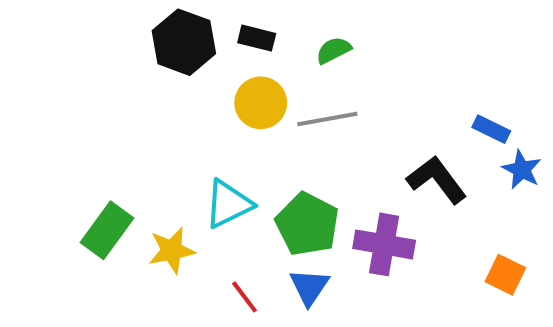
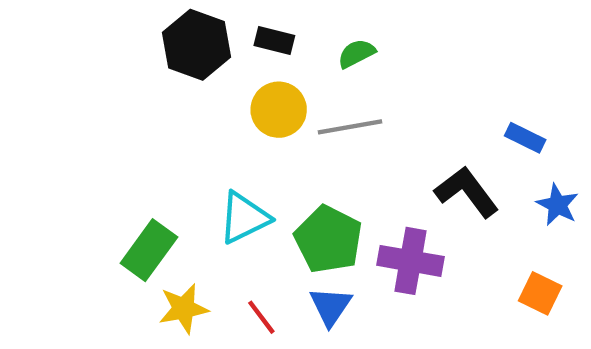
blue star: (522, 170) -> (557, 205), moved
green rectangle: (107, 230) -> (149, 250), moved
yellow star: (172, 250) -> (184, 309), moved

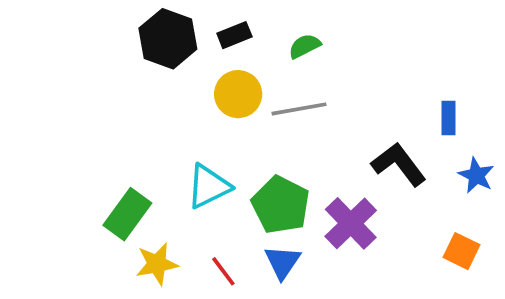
black rectangle: (274, 40) -> (234, 35), turned -36
blue rectangle: (525, 138) -> (449, 118), turned 64
purple cross: (410, 261) -> (351, 223), turned 36

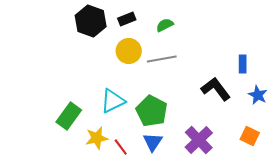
purple cross: (351, 223) -> (199, 140), moved
yellow star: (157, 264) -> (97, 138), moved

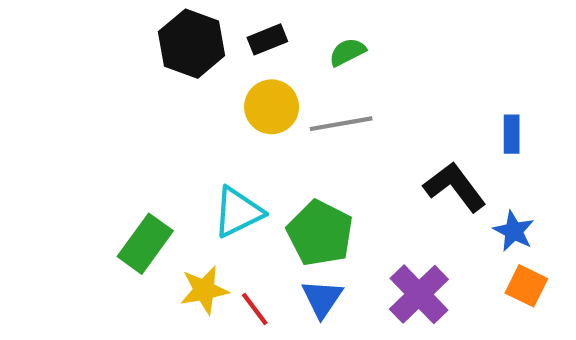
blue star: (258, 95) -> (514, 231), moved

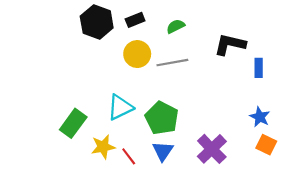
black L-shape: (455, 187) -> (230, 44), moved, turned -40

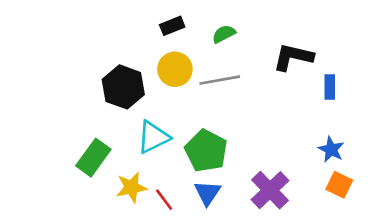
black hexagon: (97, 22) -> (123, 87), moved

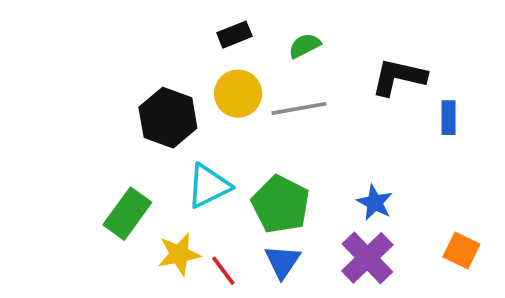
blue star: (331, 149) -> (375, 203), moved

